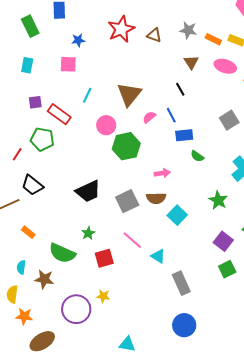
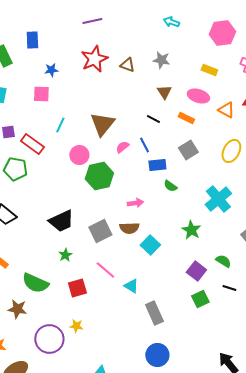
orange rectangle: (213, 39) -> (186, 118), moved
black line: (180, 89) -> (153, 119), turned -32
gray square: (229, 120) -> (188, 150), moved
green star: (88, 233) -> (65, 255), moved

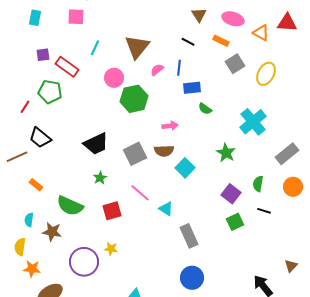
blue line: (144, 145) -> (179, 68), turned 35
gray square: (188, 150) -> (235, 64), moved
green semicircle: (223, 261) -> (258, 184), turned -112

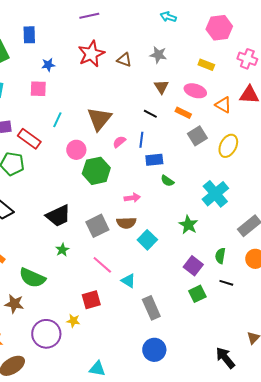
red square: (112, 211) -> (91, 300), moved

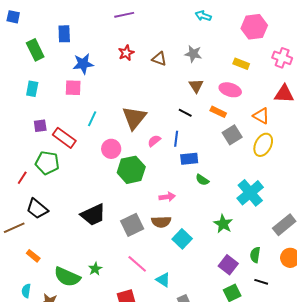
red star: (91, 54) -> (126, 53), size x0.6
blue star: (48, 65) -> (83, 64), size x1.5
orange triangle: (223, 105) -> (261, 116), moved
green star: (62, 250) -> (95, 269), moved

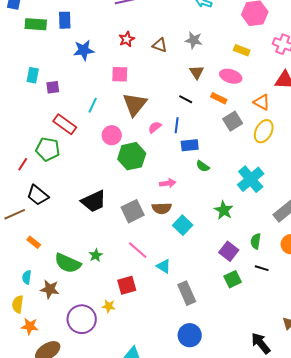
green rectangle: (35, 50) -> (36, 24), moved, turned -60
pink square: (73, 88) -> (120, 74), moved
purple square: (40, 126) -> (53, 87), moved

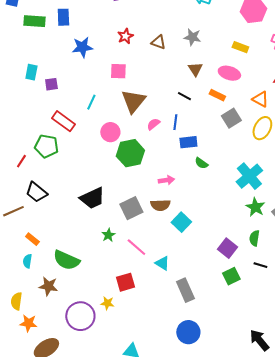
green star: (224, 210) -> (255, 207), moved
green star: (96, 255) -> (108, 235), moved
cyan semicircle: (27, 277) -> (27, 261), moved

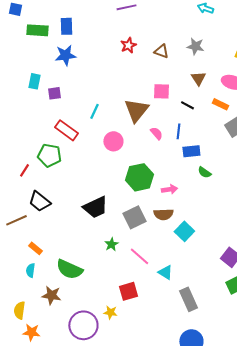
blue star: (82, 47) -> (65, 55), moved
pink square: (118, 71) -> (161, 91), moved
pink semicircle: (153, 124) -> (156, 133), turned 88
green hexagon: (130, 153) -> (139, 177), moved

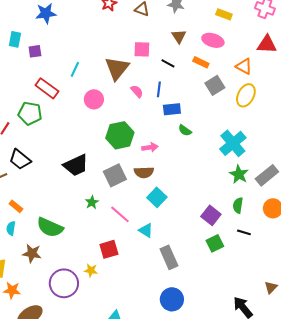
cyan square: (184, 231) -> (157, 197), moved

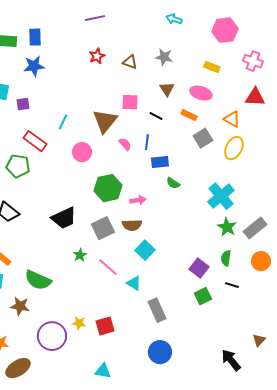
red square: (109, 249) -> (105, 326), moved

